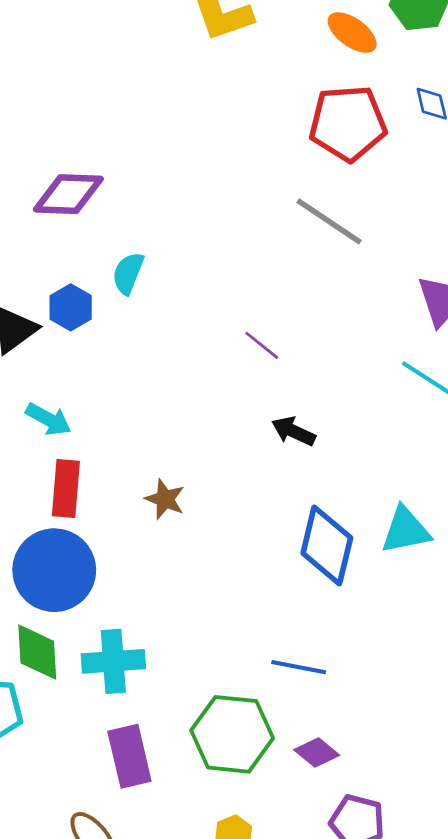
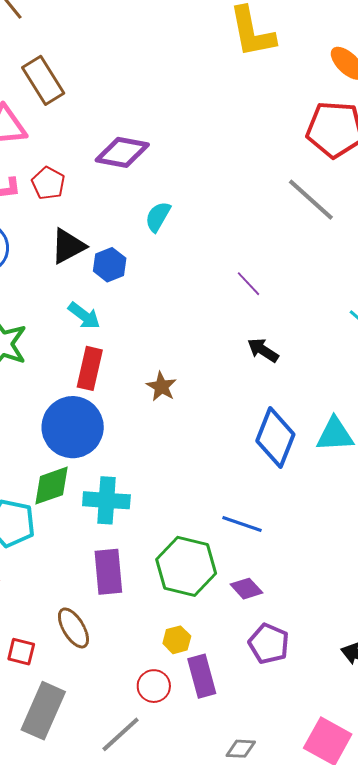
blue hexagon: (71, 307) -> (110, 265), moved
green diamond: (37, 652) -> (52, 486), turned 66

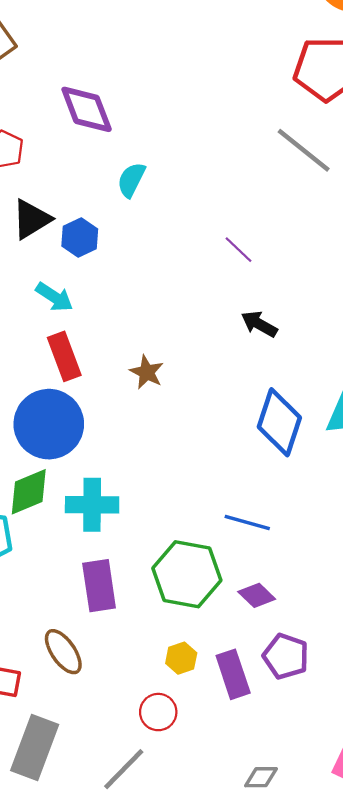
purple diamond: (122, 152) -> (87, 109), turned 62
red rectangle: (90, 368) -> (64, 356), turned -30
purple rectangle: (202, 676) -> (233, 674), moved

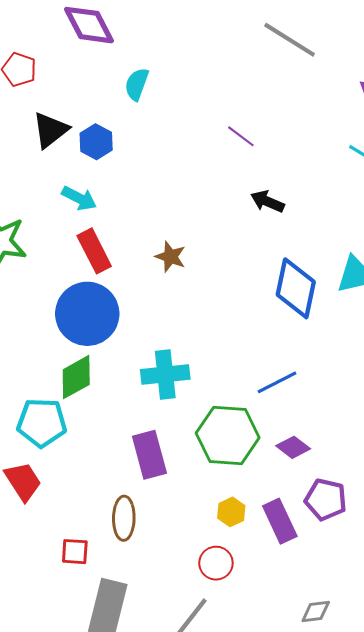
cyan cross: (92, 505) -> (165, 374), moved
blue line: (247, 522) -> (277, 382), turned -36
brown ellipse: (63, 652) -> (124, 518), turned 42

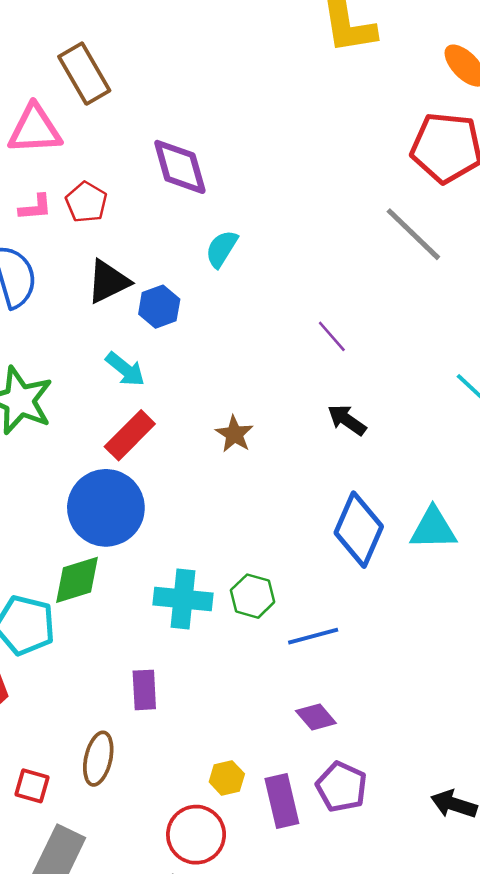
red rectangle: (94, 251) -> (130, 435), turned 60
brown star: (170, 257) -> (234, 434), moved
green hexagon: (228, 435) -> (253, 596), moved, size x0.6
purple rectangle: (149, 455) -> (144, 690), size x0.7
red circle: (216, 563) -> (196, 835), size x1.4

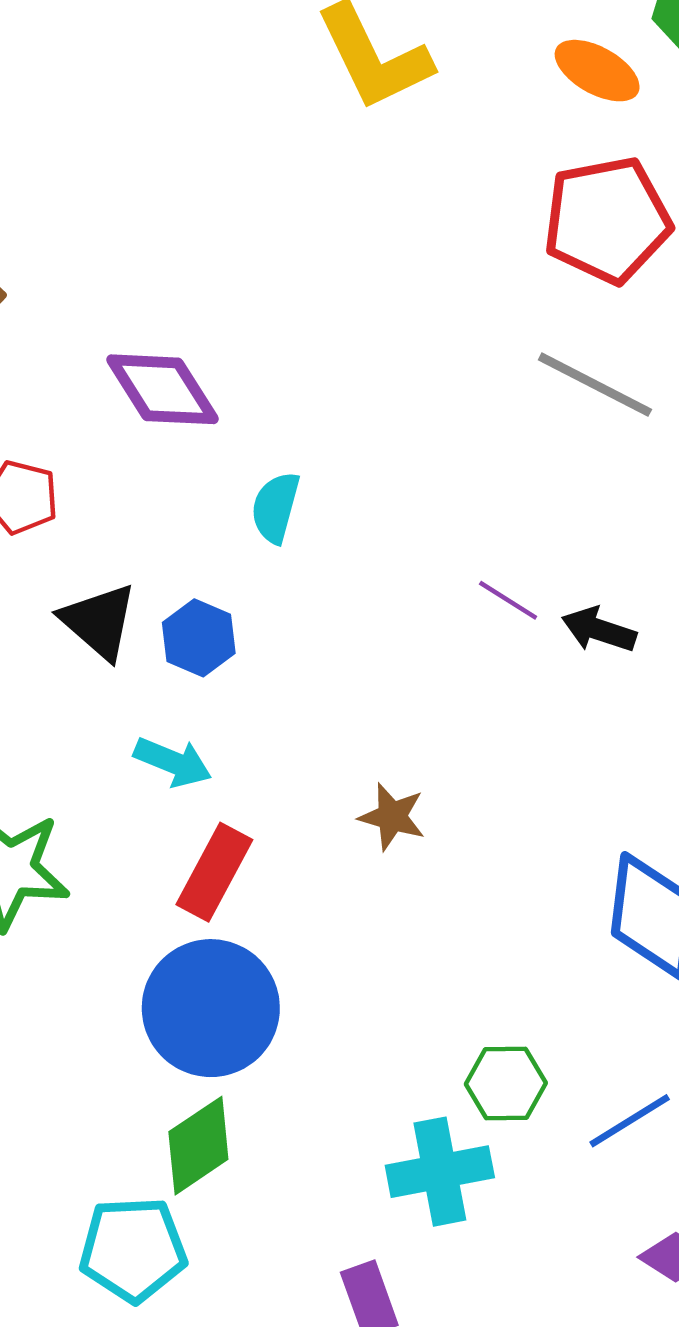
black triangle: (108, 282) -> (99, 621), turned -36
black arrow: (347, 420) -> (599, 630), moved
cyan cross: (183, 599) -> (440, 1172), moved

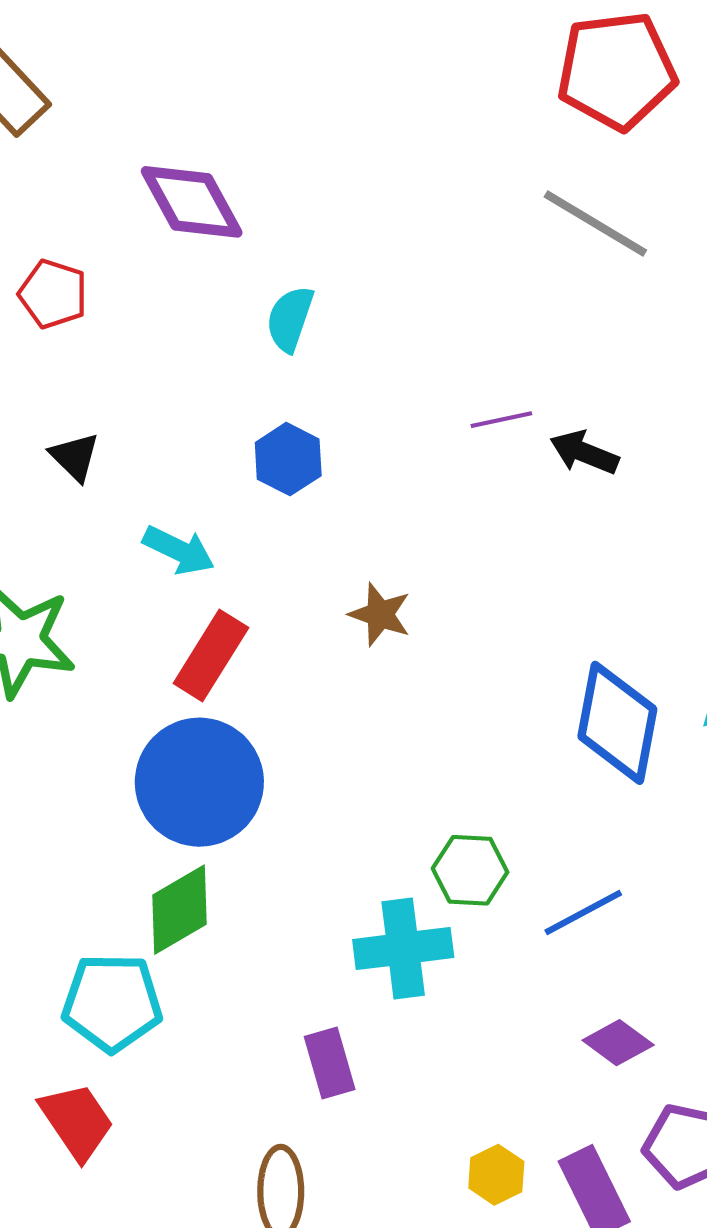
purple line: (508, 600) -> (501, 420), turned -48
black triangle: (99, 621) -> (75, 457), moved, size x0.7
blue hexagon: (199, 638) -> (288, 459), moved

